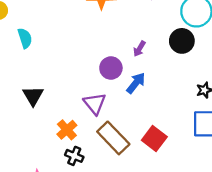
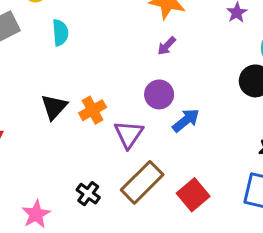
purple arrow: (139, 49) -> (167, 46), moved
orange cross: (67, 130) -> (93, 110), moved
brown rectangle: (113, 138) -> (142, 182), turned 76

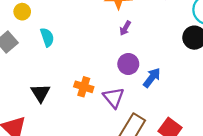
black triangle: (54, 107) -> (41, 93), moved
orange cross: (93, 110) -> (84, 87), turned -30

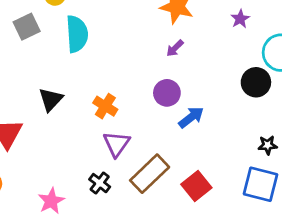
cyan semicircle: (47, 37) -> (77, 34), size x1.5
purple triangle: (114, 98) -> (116, 144), moved

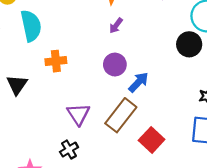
orange cross: (105, 106) -> (56, 61), moved, turned -30
brown rectangle: (150, 174) -> (121, 115), moved
black cross: (100, 183) -> (69, 150), turned 30

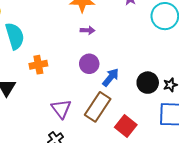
purple arrow: (116, 26) -> (88, 30), turned -120
black circle: (189, 44) -> (148, 83), moved

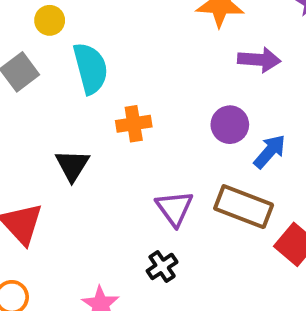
purple arrow: (88, 30) -> (259, 60), moved, size x1.5
brown rectangle: (98, 107) -> (244, 207), turned 76

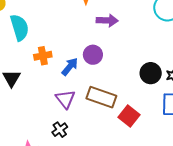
blue arrow: (270, 151) -> (70, 67), moved

